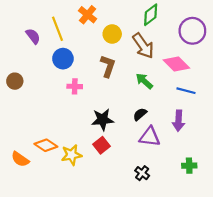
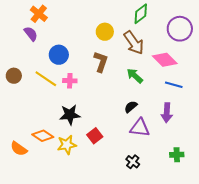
orange cross: (88, 15) -> (39, 14), moved
yellow line: (58, 29) -> (46, 79), moved, turned -35
black star: (103, 120) -> (70, 115), moved

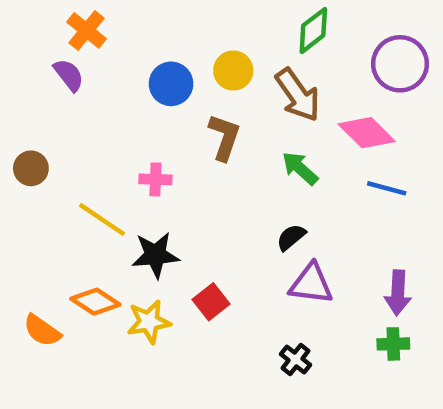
blue circle: (59, 55) -> (171, 84), moved
yellow line: (46, 79) -> (102, 219), moved
purple arrow: (167, 113) -> (398, 293), moved

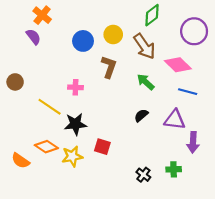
purple triangle: (311, 284) -> (175, 120), moved
red square: (211, 302) -> (102, 147), turned -35
green cross: (393, 344) -> (174, 169), moved

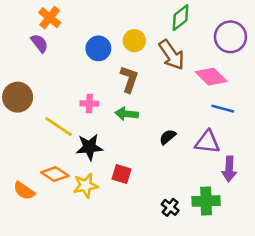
brown circle: (15, 82) -> (18, 97), size x1.5
green arrow: (146, 82) -> (127, 114), moved, turned -36
green cross: (174, 169) -> (206, 201), size x1.5

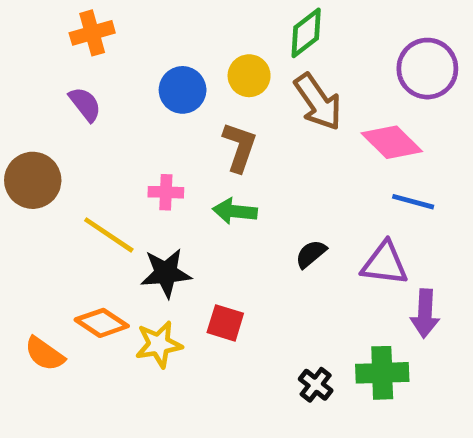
orange cross: (50, 18) -> (92, 33), turned 35
green diamond: (180, 18) -> (306, 33), moved
purple semicircle: (39, 43) -> (85, 104), moved

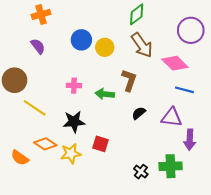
yellow circle: (249, 76) -> (105, 47), moved
brown L-shape: (240, 147) -> (129, 80), moved
yellow line: (109, 235) -> (35, 108), moved

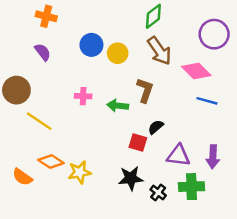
orange cross: (41, 14) -> (46, 16), turned 30
purple triangle: (172, 117) -> (178, 156), moved
black star: (74, 122) -> (131, 178), moved
red square: (100, 144) -> (138, 143), moved

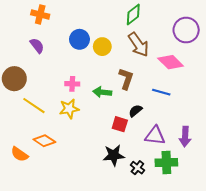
blue line: (207, 101) -> (161, 92), moved
yellow star: (80, 172) -> (69, 109), moved

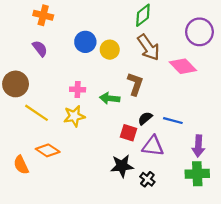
blue line: (161, 92) -> (173, 121), moved
purple triangle: (155, 136) -> (153, 146), moved
orange semicircle: (19, 154) -> (21, 165), turned 30
green cross: (166, 162) -> (197, 174), moved

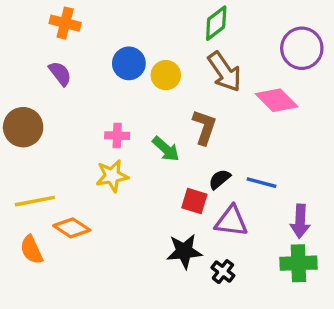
green arrow: (110, 98) -> (166, 149), turned -144
yellow line: (37, 113) -> (35, 201), moved, turned -45

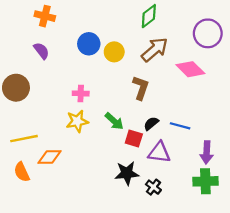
brown arrow: (225, 72) -> (155, 50), turned -96
green arrow: (166, 149) -> (114, 121), moved
orange diamond: (72, 228) -> (49, 157), turned -35

